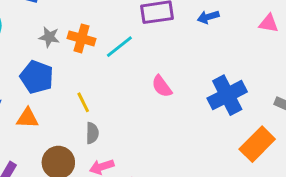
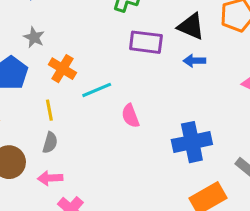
orange cross: (81, 38) -> (62, 69), moved
cyan line: (119, 47) -> (97, 90), moved

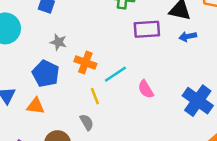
yellow line: (49, 110) -> (95, 96), moved
blue cross: (192, 142) -> (198, 101), turned -32
gray semicircle: (50, 143) -> (87, 122), turned -35

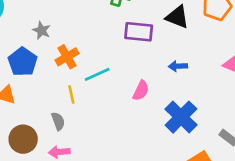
blue arrow: (188, 36) -> (178, 66), moved
orange cross: (85, 62) -> (67, 57), turned 30
pink semicircle: (146, 89) -> (141, 91), moved, turned -132

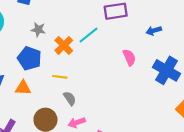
cyan line: (97, 74) -> (89, 35), moved
pink semicircle: (141, 91) -> (129, 57), turned -35
yellow line: (71, 95) -> (60, 77), moved, turned -56

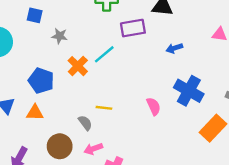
gray star: (38, 30) -> (60, 36), moved
pink semicircle: (129, 57) -> (154, 106), moved
yellow line: (60, 77) -> (104, 108), moved

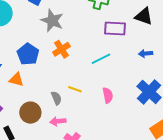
gray star: (60, 36) -> (52, 21), size x1.6
cyan line: (104, 54) -> (101, 59), moved
pink semicircle: (154, 106) -> (108, 95), moved

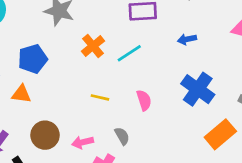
orange cross: (61, 49) -> (93, 46), moved
blue pentagon: (28, 54) -> (33, 59), turned 30
gray semicircle: (56, 98) -> (122, 136), moved

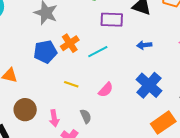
blue pentagon: (33, 59) -> (45, 52), moved
pink semicircle: (144, 100) -> (106, 90), turned 56
pink arrow: (83, 142) -> (54, 118), turned -91

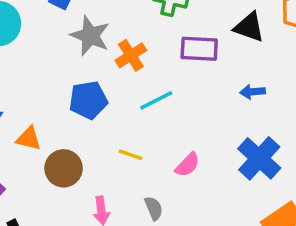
orange cross: (70, 43) -> (131, 55), moved
cyan line: (98, 52) -> (156, 100), moved
brown circle: (25, 110) -> (64, 168), moved

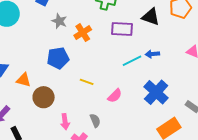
gray star: (90, 36) -> (59, 21), size x0.7
cyan line: (156, 100) -> (132, 61), moved
yellow line: (131, 155) -> (87, 82), moved

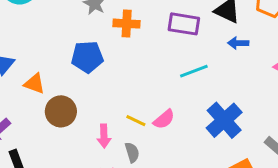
orange cross: (83, 33) -> (127, 24), turned 30
blue arrow: (152, 54) -> (238, 43), moved
yellow line: (87, 82) -> (136, 121), moved
pink arrow: (65, 122) -> (104, 136), moved

